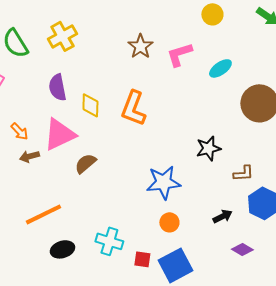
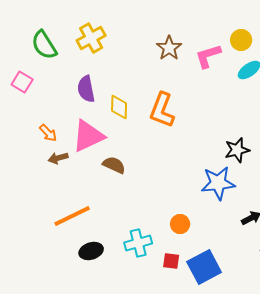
yellow circle: (212, 14) -> (241, 40), moved
brown semicircle: (85, 163) -> (114, 165), turned 65
blue star: (163, 182) -> (218, 183), moved
orange circle: (169, 222) -> (180, 224), moved
cyan cross: (109, 241) -> (138, 243), turned -32

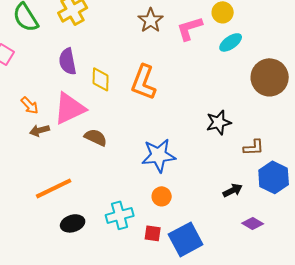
blue star: (218, 183) -> (159, 155), moved

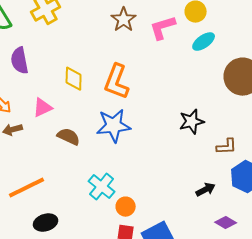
purple semicircle: (68, 61) -> (20, 61), moved
pink triangle: (70, 108) -> (43, 108), size x0.6
blue star: (159, 155) -> (114, 126), moved
orange circle: (162, 196) -> (126, 207), moved
cyan cross: (120, 215) -> (102, 187), moved, turned -36

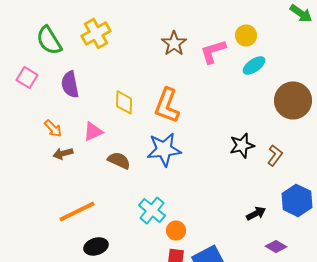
brown L-shape: (227, 147) -> (275, 155), moved, turned -50

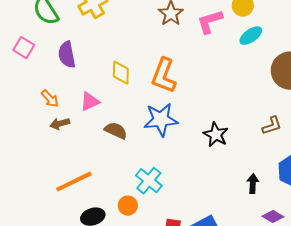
black star: (242, 145) -> (216, 135), moved, turned -30
brown L-shape: (275, 155) -> (272, 126), turned 35
black arrow: (256, 213) -> (253, 184), turned -60
orange circle: (176, 230) -> (128, 206), moved

